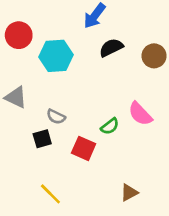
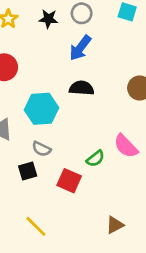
black semicircle: (111, 48) -> (82, 88), moved, turned 30
cyan hexagon: (56, 56) -> (41, 109), moved

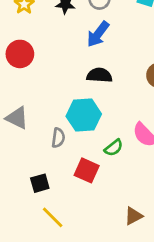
cyan hexagon: (41, 109) -> (84, 115), moved
gray semicircle: (41, 149) -> (58, 138), turned -108
black square: (28, 171) -> (40, 183), moved

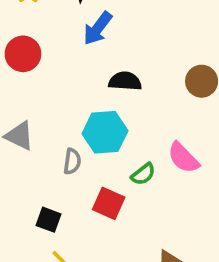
blue arrow: (98, 34) -> (98, 28), moved
black square: (40, 183) -> (49, 220), turned 36

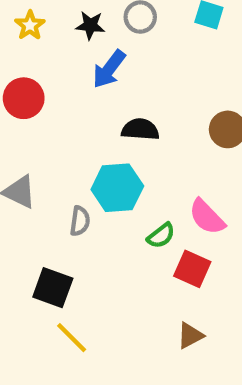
red square: (109, 203) -> (192, 269), moved
black square: (49, 220) -> (53, 288), size x1.4

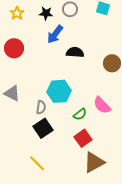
black semicircle: (140, 129) -> (75, 52), moved
red square: (192, 269) -> (83, 138), moved, turned 30
black square: (53, 288) -> (43, 128), moved, turned 36
brown triangle: (190, 336) -> (94, 162), size x1.6

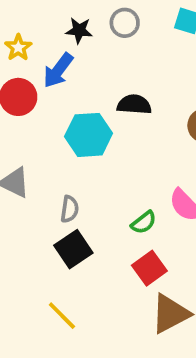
yellow star: (17, 13) -> (18, 48), moved
blue arrow: (55, 34) -> (58, 70), moved
cyan hexagon: (59, 91) -> (89, 135), moved

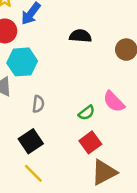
cyan hexagon: (89, 135) -> (22, 62), moved
black square: (73, 249) -> (31, 141), moved

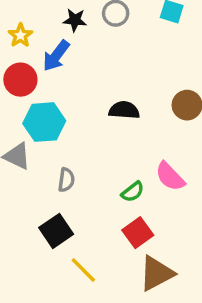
black semicircle: (80, 36) -> (124, 110), moved
yellow line: (33, 173) -> (83, 270), moved

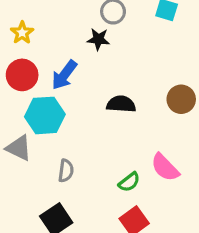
black star: (75, 20) -> (98, 39), moved
blue arrow: (56, 56) -> (64, 75), moved

